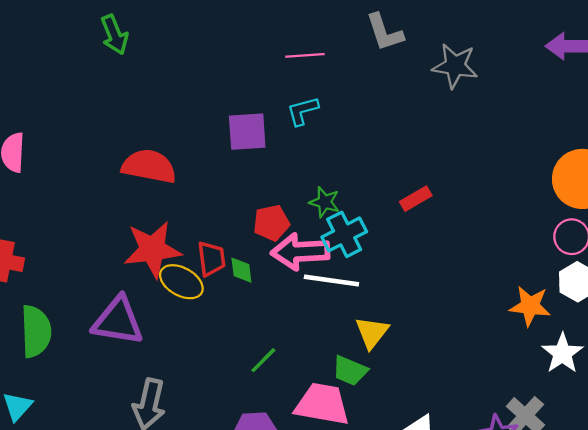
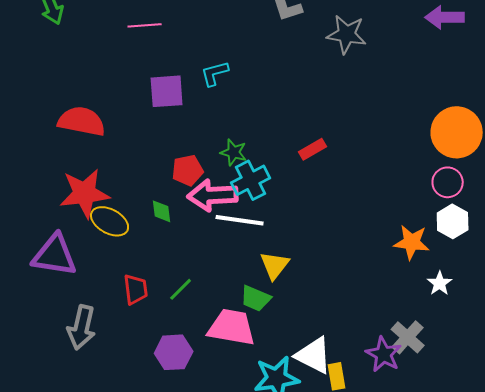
pink line: (305, 55) -> (145, 25), moved
red trapezoid: (211, 259) -> (136, 289), moved
white star: (562, 353) -> (440, 283), size x0.7

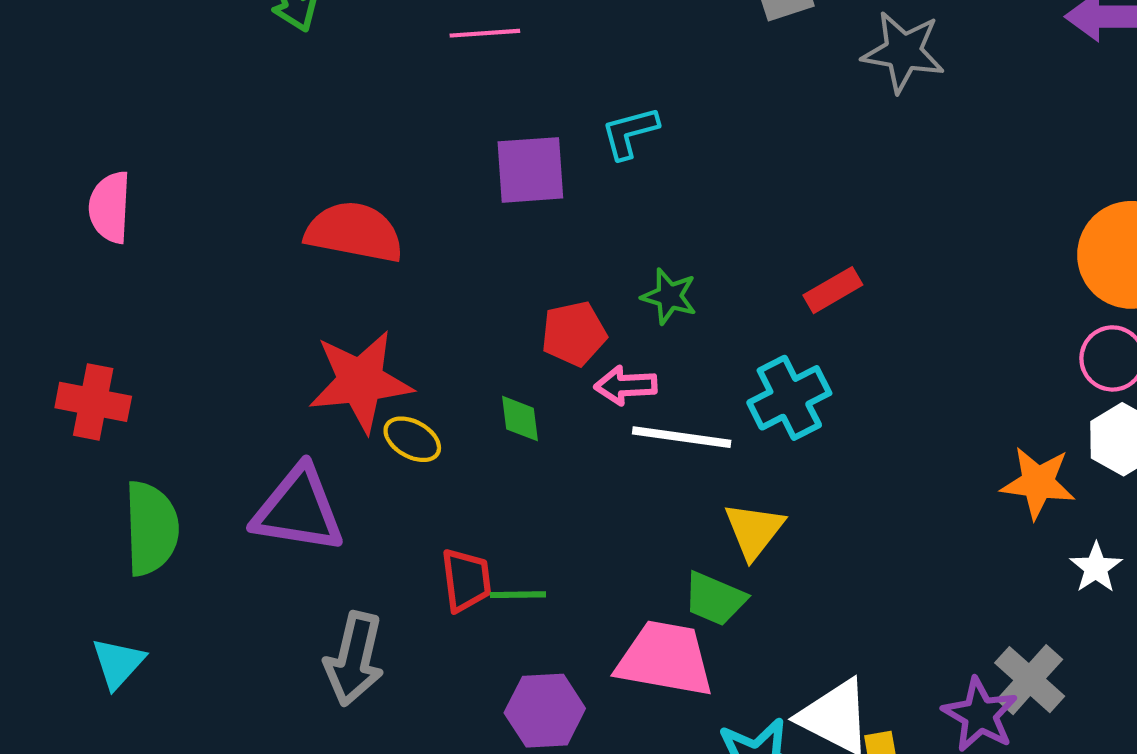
cyan cross: (251, 180) -> (789, 398), moved
pink arrow: (213, 195) -> (626, 385), size x0.6
yellow ellipse: (110, 221) -> (412, 439), size x0.7
green line: (181, 289) -> (518, 595), moved, turned 44

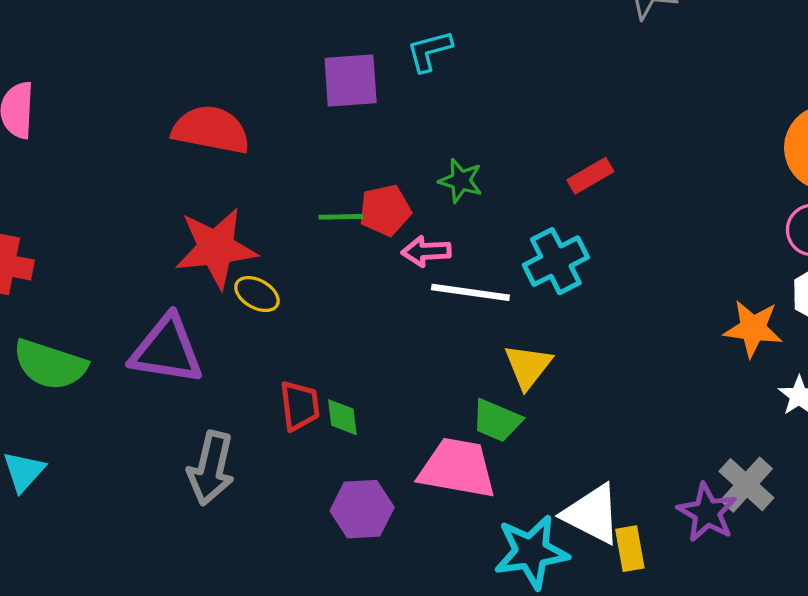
green diamond: (520, 419) -> (342, 417), moved
green semicircle: (151, 528) -> (50, 365), turned 110
green line: (518, 595) -> (341, 217), moved

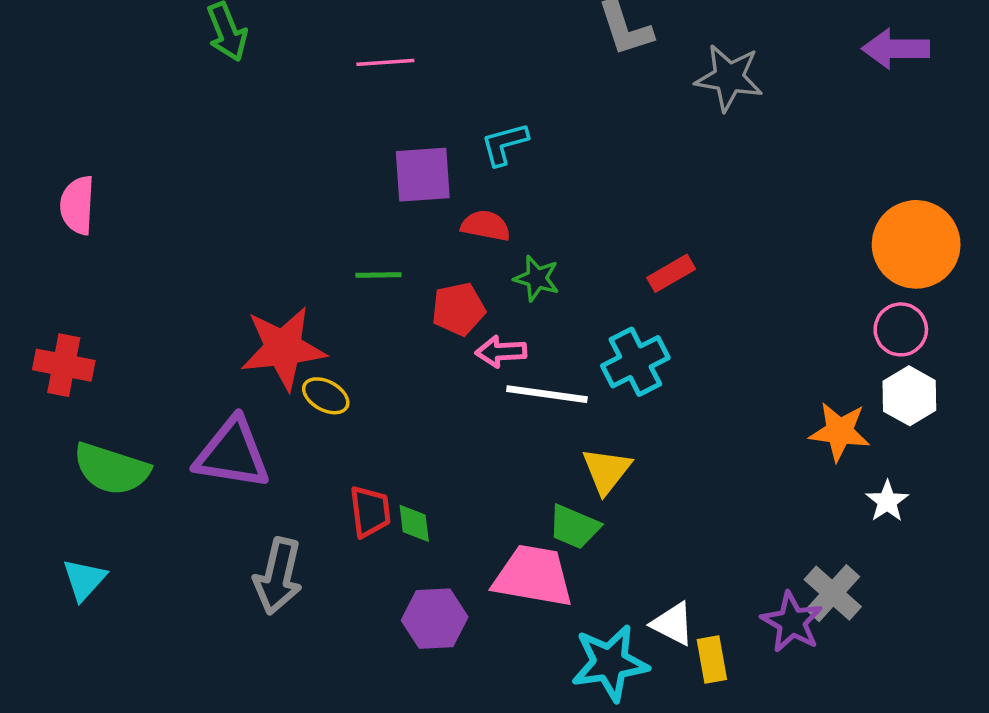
red semicircle: (211, 130) -> (486, 226), moved, size x0.6
green line: (341, 217) -> (378, 275), moved
white triangle: (592, 514) -> (673, 624), size x0.7

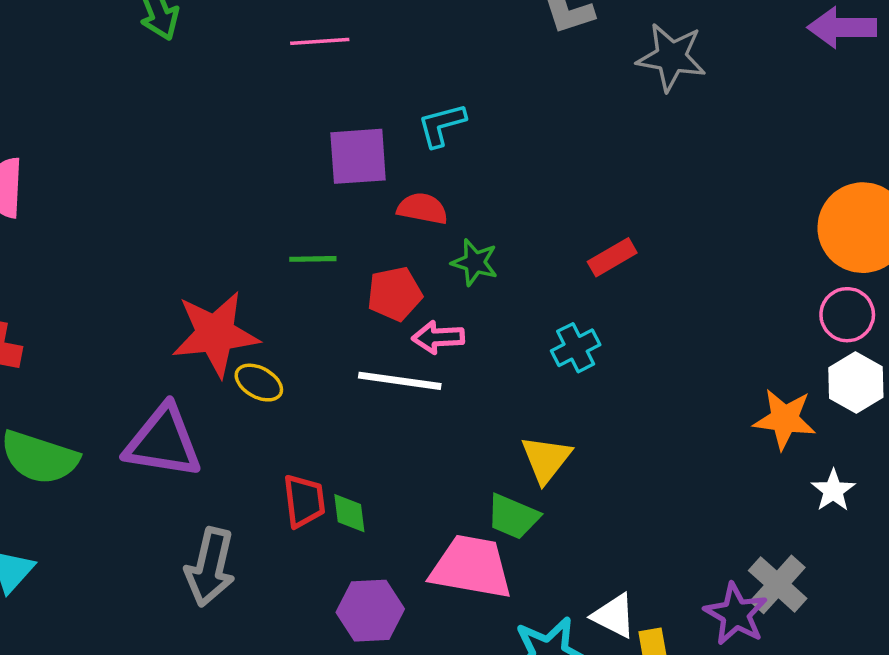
cyan cross: (635, 362) -> (576, 348), size x0.7
white line: (547, 394) -> (400, 381), moved

